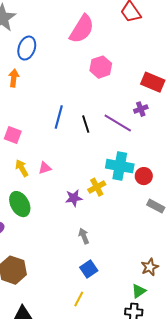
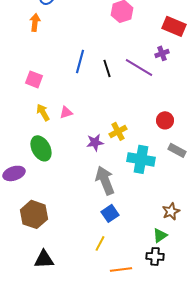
cyan cross: (120, 166) -> (141, 159), moved
gray arrow: (84, 236) -> (105, 180), size x1.8

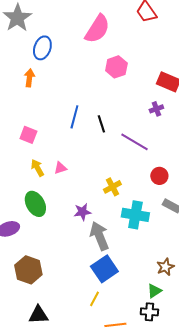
purple line: (139, 67) -> (134, 142), moved
purple star: (95, 142) -> (82, 212), moved
blue square: (110, 213) -> (104, 269), size x1.5

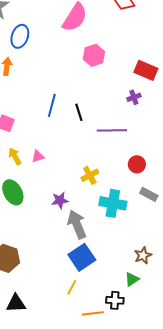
purple line: (134, 142) -> (112, 130), turned -32
black cross: (149, 312) -> (115, 300), moved

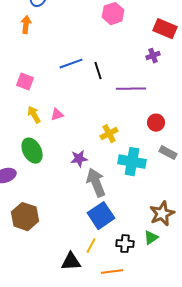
blue line: (52, 105) -> (71, 64), turned 55
brown star: (143, 255) -> (162, 214), size x1.4
black cross: (115, 300) -> (125, 244), moved
black triangle: (16, 303) -> (71, 262), moved

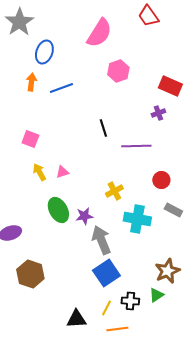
blue line: (71, 64) -> (61, 88), moved
green ellipse: (32, 151) -> (58, 210), moved
yellow line: (91, 246) -> (106, 308), moved

